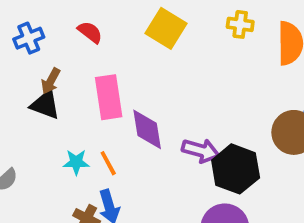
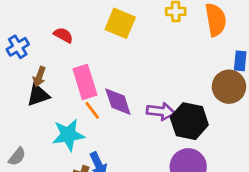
black triangle: (45, 105) -> (38, 95), turned -30
cyan star: (76, 162) -> (68, 135), size x1.6
orange line: (108, 163) -> (92, 110), moved

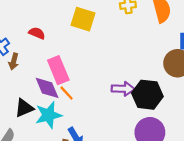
brown arrow: (39, 77) -> (14, 62), moved
black triangle: (38, 95) -> (24, 108), moved
purple diamond: (118, 102) -> (47, 88), moved

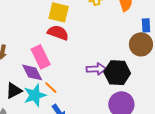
red semicircle: (37, 33) -> (58, 33), moved, size x1.5
orange line: (67, 93) -> (51, 88), moved

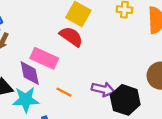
pink rectangle: (41, 57) -> (44, 58), turned -55
orange line: (51, 88) -> (64, 92), moved, turned -32

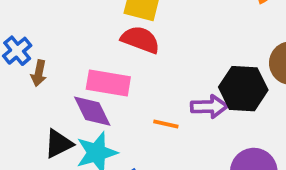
orange line: (64, 92) -> (166, 124), moved
black hexagon: (125, 100) -> (243, 89), moved

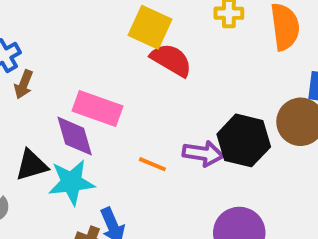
red semicircle: (140, 40) -> (171, 60), moved

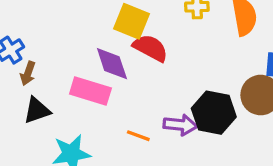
purple diamond: (75, 136) -> (112, 64), moved
black triangle: (32, 165) -> (37, 110), moved

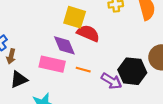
purple arrow: (180, 125) -> (112, 81), turned 30
orange line: (138, 136) -> (83, 70), moved

